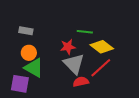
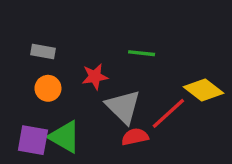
red star: (68, 47) -> (95, 77), moved
yellow diamond: (102, 47) -> (203, 90), moved
green triangle: (34, 68) -> (65, 137), moved

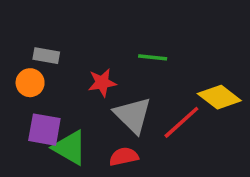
orange circle: (48, 88) -> (30, 83), moved
red semicircle: (135, 137) -> (124, 157), moved
purple square: (33, 140) -> (44, 130), moved

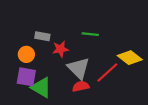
gray rectangle: (46, 56) -> (42, 36), moved
orange circle: (30, 83) -> (26, 54), moved
red semicircle: (124, 157) -> (81, 86), moved

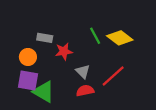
green line: (90, 34) -> (95, 36), turned 56
yellow diamond: (130, 58) -> (120, 38), moved
gray triangle: (79, 68) -> (83, 72), size x0.6

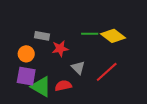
green line: (95, 36) -> (90, 34), turned -63
red semicircle: (85, 91) -> (63, 86), moved

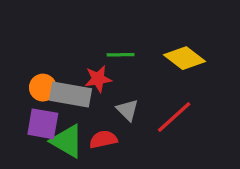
green line: (90, 34) -> (121, 55), moved
gray rectangle: (42, 36) -> (70, 94), moved, size x1.6

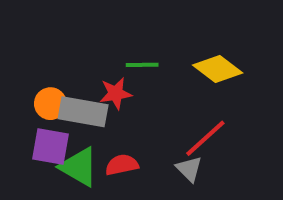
gray triangle: (127, 110) -> (189, 169), moved

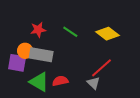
green line: (142, 65) -> (70, 32), turned 35
red star: (116, 93) -> (38, 30), moved
purple square: (50, 146) -> (17, 63), moved

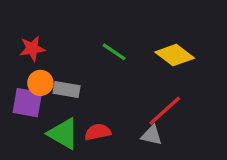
red star: (38, 30) -> (32, 49), moved
gray rectangle: (41, 55) -> (67, 89), size x0.7
gray triangle: (93, 83) -> (152, 135), turned -32

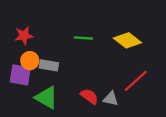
green line: (114, 52) -> (83, 38), turned -30
red line: (165, 111) -> (136, 81), moved
red semicircle: (98, 132) -> (89, 96), moved, turned 48

